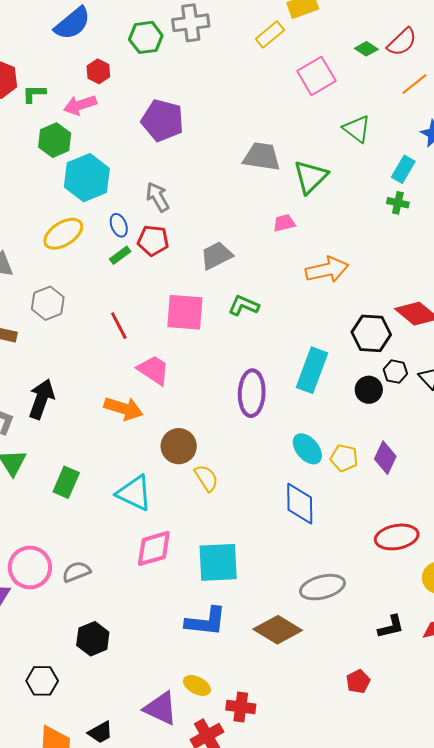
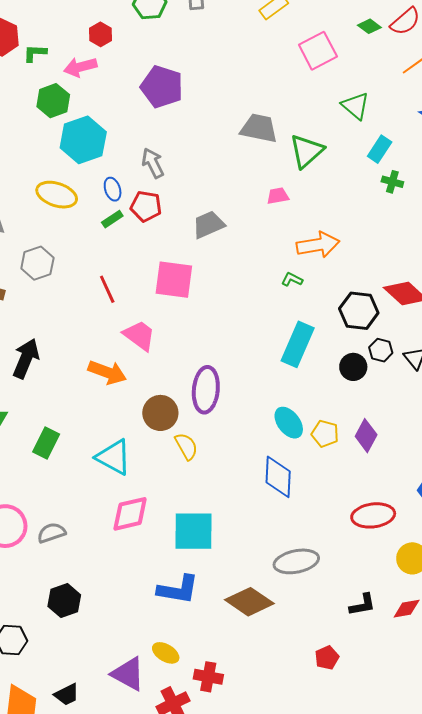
cyan rectangle: (403, 169) -> (380, 149), moved
yellow ellipse: (63, 234) -> (57, 195), turned 48
green L-shape: (244, 306) -> (292, 279), moved, size x0.7
purple ellipse: (252, 393) -> (206, 390), moved

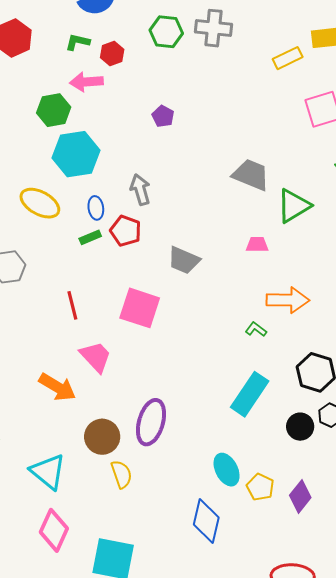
green L-shape: (35, 53) -> (78, 42), moved
purple pentagon: (162, 87) -> (163, 116), size x0.5
gray trapezoid: (208, 225) -> (184, 260), turned -144
pink diamond: (130, 514) -> (54, 530), turned -63

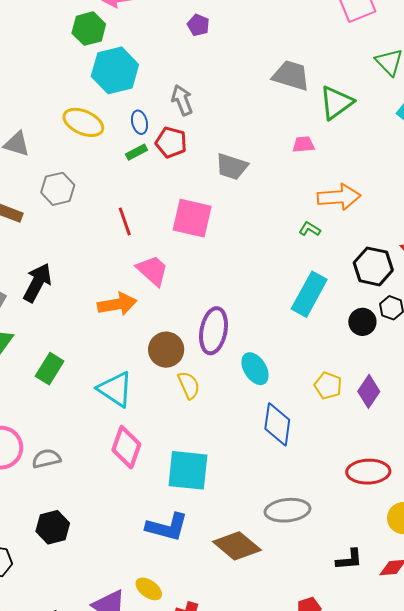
orange arrow: (57, 387) -> (117, 304), turned -36
cyan ellipse: (227, 470) -> (255, 369), moved

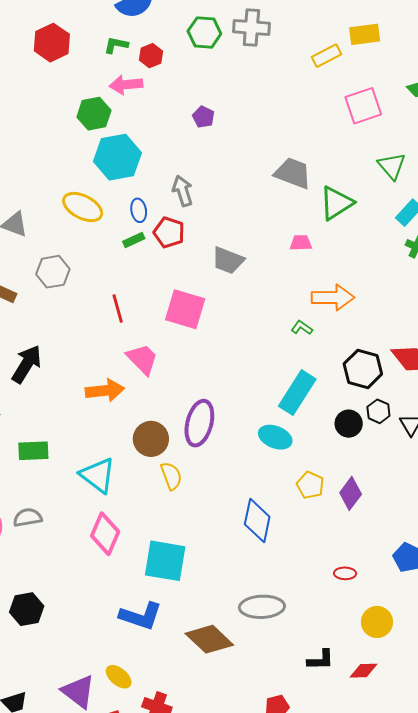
green rectangle: (50, 369) -> (33, 451), turned 52
cyan ellipse: (255, 369) -> (275, 437), moved, turned -40
gray semicircle: (46, 459) -> (28, 517), moved
red ellipse: (368, 472) -> (345, 573), size x0.5

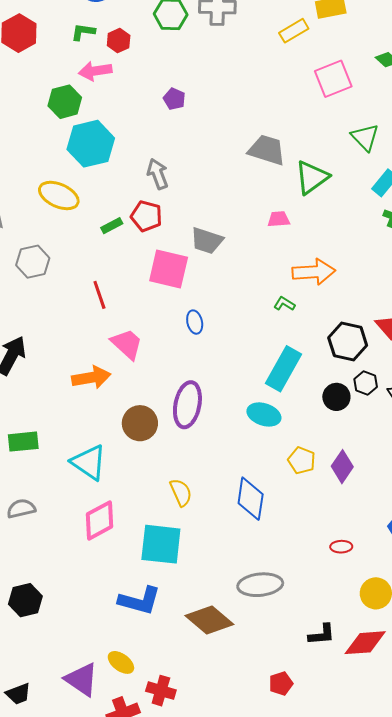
blue ellipse: (139, 210) -> (195, 322), moved
pink square: (185, 309) -> (169, 269), moved
yellow semicircle: (171, 476) -> (181, 492), moved
pink diamond: (105, 534) -> (100, 520), turned 42
red diamond: (364, 671) -> (365, 643), size x1.5

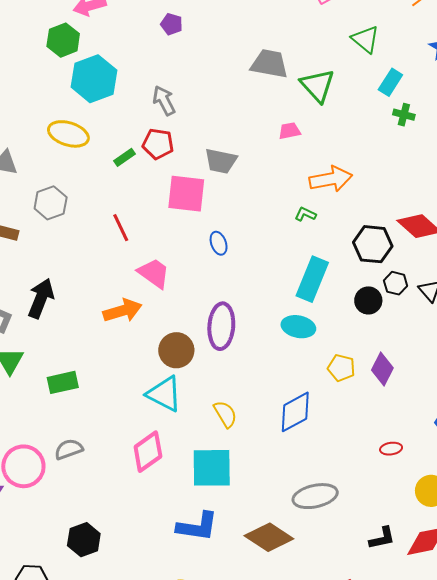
green triangle: (312, 177) -> (317, 86), turned -30
cyan triangle: (89, 462) -> (164, 394), moved
blue diamond: (251, 499) -> (295, 412), turned 60

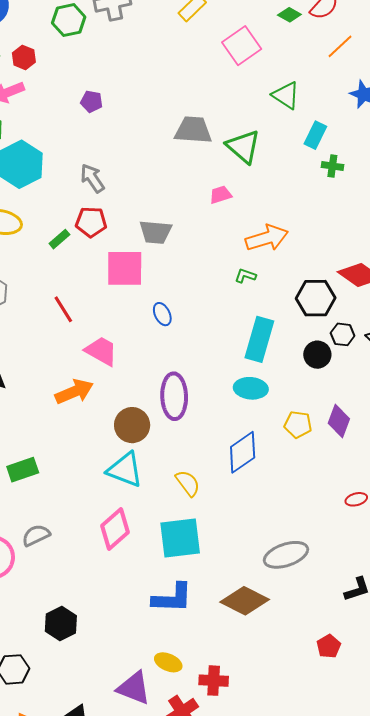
blue diamond: (295, 412) -> (243, 452), moved

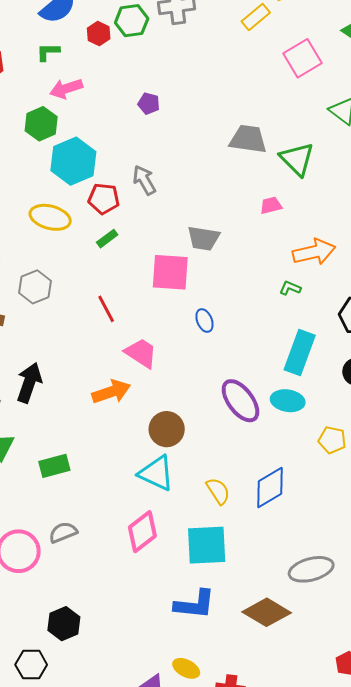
red hexagon: (24, 57) -> (99, 34), moved
red pentagon: (91, 222) -> (104, 199), moved
purple ellipse: (174, 396) -> (240, 401), moved, turned -39
blue diamond: (243, 452) -> (270, 488), moved
black hexagon: (61, 623) -> (64, 624), moved

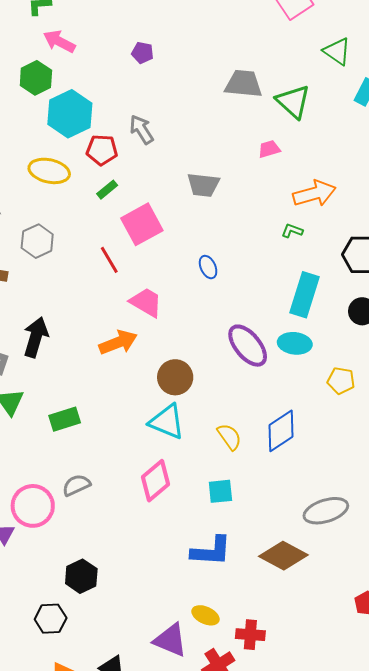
pink arrow: (66, 88) -> (59, 42), turned 48
pink square: (170, 272) -> (142, 224), moved, turned -30
cyan square: (207, 545) -> (220, 491), size x0.6

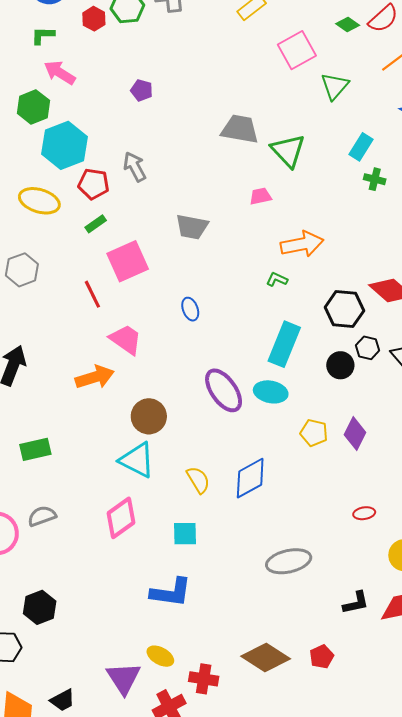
green triangle: (337, 51) -> (335, 86), moved, turned 32
brown diamond: (283, 556) -> (266, 658), moved
purple triangle: (170, 640) -> (123, 678), turned 30

